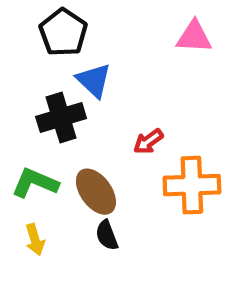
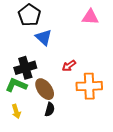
black cross: (61, 117) -> (25, 68), moved
black semicircle: (107, 235) -> (50, 109), turned -144

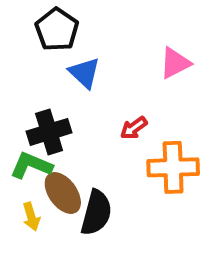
pink triangle: (90, 17) -> (175, 63), moved, turned -30
brown ellipse: (45, 89) -> (63, 193), moved
black semicircle: (50, 109) -> (96, 213), size x1.6

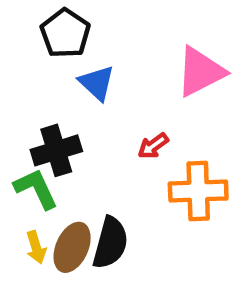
pink triangle: (175, 63) -> (200, 72), size x1.4
green L-shape: (31, 165) -> (36, 189), turned 42
brown ellipse: (63, 193) -> (72, 247), moved, turned 60

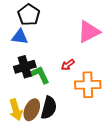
blue triangle: (97, 83) -> (20, 37), moved, turned -36
green L-shape: (36, 189) -> (40, 75), moved
yellow arrow: (36, 247) -> (16, 110), size x1.5

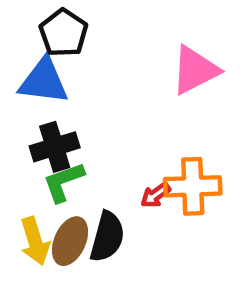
blue triangle: (20, 37) -> (44, 81), size x1.4
red arrow: (68, 65) -> (155, 195), moved
green L-shape: (40, 75) -> (63, 182), moved, turned -85

